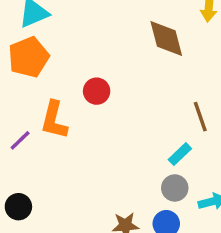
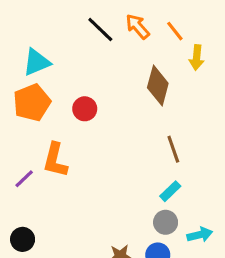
brown diamond: (166, 38) -> (158, 85), turned 30
red circle: (97, 91) -> (85, 109), moved
brown line: (200, 117) -> (173, 149), moved

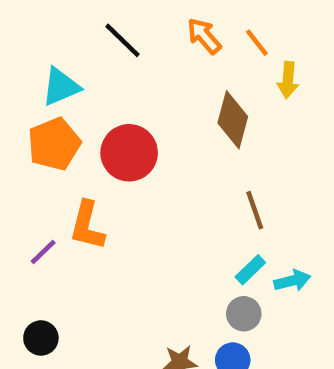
black line: (100, 30) -> (122, 40), moved
red circle: (85, 109) -> (129, 153), size x1.6
cyan arrow: (200, 235) -> (292, 281), moved

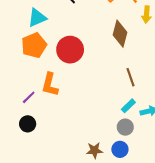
black circle: (41, 338) -> (28, 124), moved

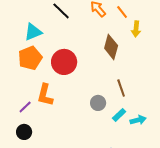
gray circle: (125, 127) -> (98, 103), moved

